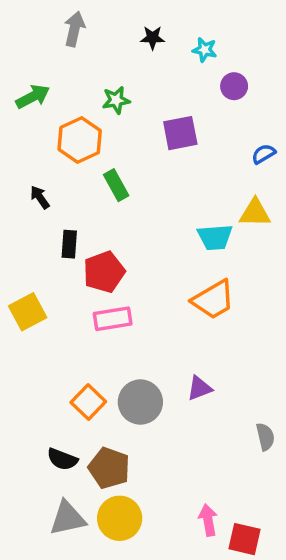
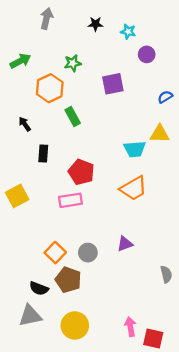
red pentagon: (104, 272) -> (81, 172), moved, turned -30
gray circle: (140, 402) -> (88, 253), size x0.7
brown pentagon: (109, 468) -> (68, 280), moved
gray triangle: (68, 518) -> (30, 316), moved

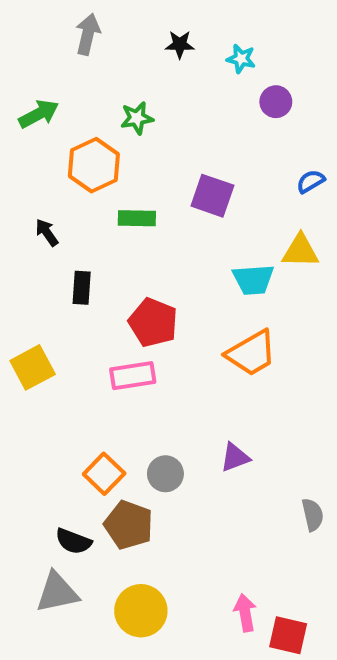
purple square: (113, 84) -> (212, 196), moved, turned 30
green rectangle: (73, 116) -> (137, 218), turned -60

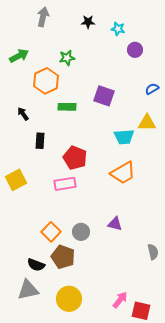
purple triangle: (235, 457) -> (115, 224), turned 35
pink arrow: (245, 613) -> (120, 300), turned 48

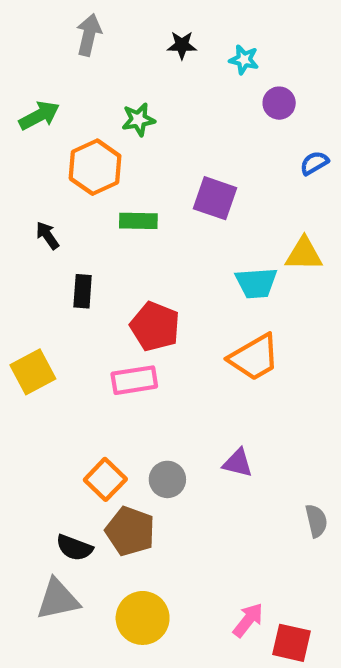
blue semicircle: (152, 89) -> (314, 163), moved

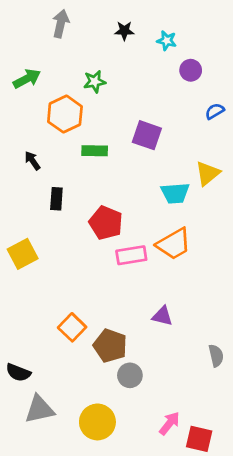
yellow triangle: (304, 254) -> (208, 173), turned -40
pink rectangle: (134, 380) -> (131, 255), moved
gray circle: (167, 479) -> (130, 375), moved
brown pentagon: (130, 531) -> (110, 346), moved
black semicircle: (74, 548) -> (18, 373), moved

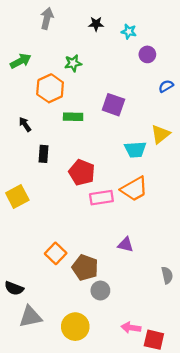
pink arrow: (169, 423) -> (131, 328), turned -120

